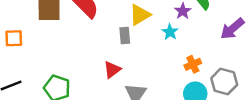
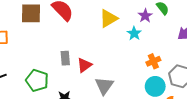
gray rectangle: (125, 35) -> (65, 58), moved

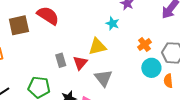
yellow triangle: (109, 19) -> (97, 47), moved, turned 30
cyan star: (134, 33) -> (112, 23), moved

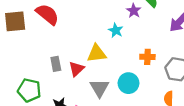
orange cross: (144, 45) -> (147, 57), turned 32
cyan circle: (151, 68) -> (128, 83), moved

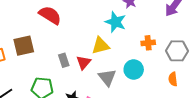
brown square: (15, 21) -> (24, 46), moved
cyan star: (116, 30) -> (115, 22), size x1.5

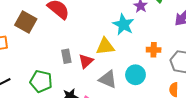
brown square: (24, 46) -> (26, 22), moved, turned 35
gray triangle: (107, 77) -> (108, 79), turned -36

